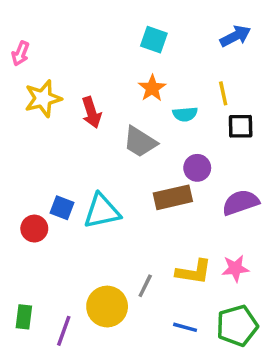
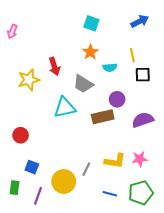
yellow star: (43, 99) -> (29, 80), moved
blue square: (62, 208) -> (32, 167), moved
cyan triangle: (102, 211) -> (65, 108), moved

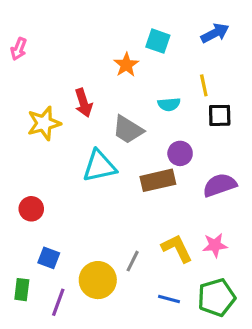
cyan square: (91, 23) -> (158, 41), moved
orange star: (90, 52) -> (126, 65), moved
yellow L-shape: (115, 161) -> (177, 248), turned -125

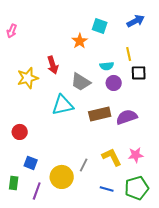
purple circle: (180, 153) -> (114, 83), moved
purple semicircle: (220, 185) -> (127, 117), moved

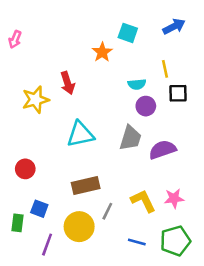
gray trapezoid: (81, 82) -> (130, 138), moved, turned -105
brown rectangle: (100, 114) -> (86, 186), moved
green rectangle: (14, 183) -> (18, 223), moved

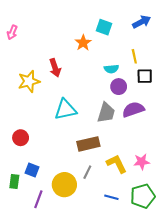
purple semicircle: (162, 150) -> (133, 110), moved
brown rectangle: (86, 186) -> (88, 144), moved

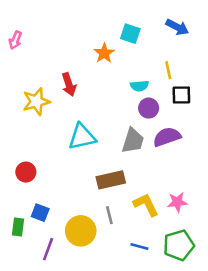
blue arrow: (142, 22) -> (177, 27), turned 54
gray line: (87, 172) -> (109, 215), turned -40

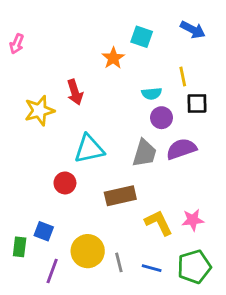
red circle: (26, 172) -> (65, 183), moved
gray line: (109, 215) -> (119, 262), moved

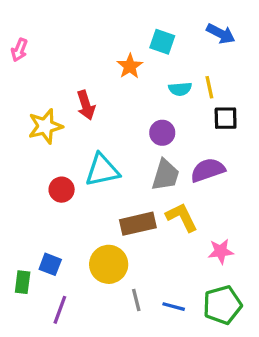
cyan semicircle: (152, 94) -> (180, 89), moved
purple circle: (161, 118) -> (162, 133), moved
red circle: (65, 183) -> (62, 190), moved
yellow L-shape: (159, 223) -> (182, 217), moved
yellow circle: (88, 251) -> (109, 264), moved

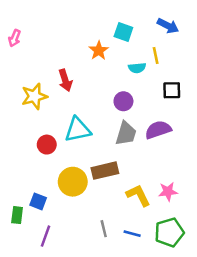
yellow line: (209, 87) -> (156, 56), moved
yellow L-shape: (182, 217) -> (138, 195), moved
yellow circle: (109, 264) -> (73, 182), moved

